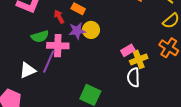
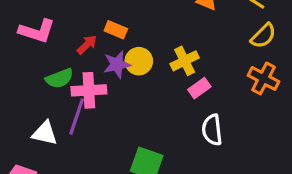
red arrow: (59, 17) -> (87, 45), turned 80
yellow cross: (139, 59) -> (185, 61), moved
white triangle: (28, 70) -> (45, 133), turned 42

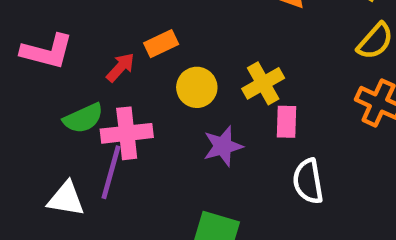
orange rectangle: (116, 30) -> (161, 44), turned -45
purple star: (117, 64) -> (223, 146), moved
pink rectangle: (199, 88) -> (287, 122), turned -50

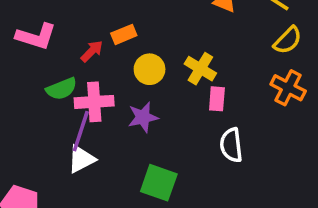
yellow cross: (263, 83) -> (200, 69), turned -32
purple star: (223, 146) -> (143, 117), moved
white triangle: (66, 199) -> (81, 159), moved, turned -40

